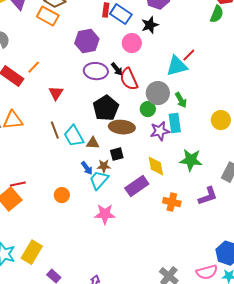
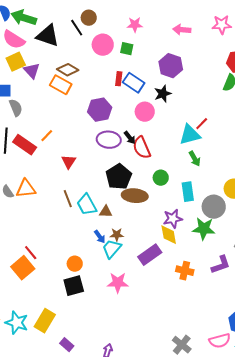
gray circle: (158, 93) -> (214, 207), moved
green arrow: (181, 100) -> (195, 159), moved
purple star: (160, 131) -> (173, 219), moved
black square: (117, 154) -> (74, 286), moved, size x1.5
red line: (18, 184) -> (31, 253), turned 63

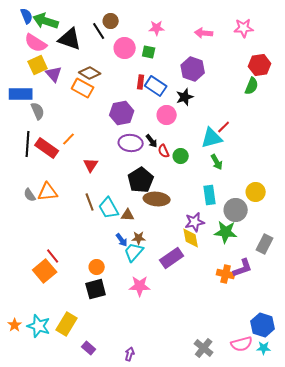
red semicircle: (142, 148) -> (164, 151), size x0.6
green circle: (161, 178) -> (181, 156), moved
orange cross: (185, 271) -> (226, 274), moved

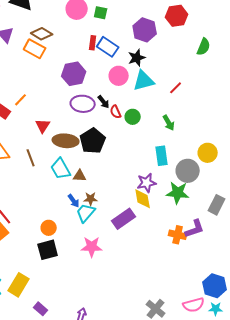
red hexagon: (260, 65) -> (177, 16), moved
cyan triangle: (212, 138) -> (144, 81), moved
brown ellipse: (157, 199) -> (66, 141), moved
brown line: (90, 202) -> (31, 158), moved

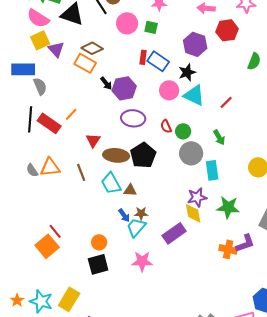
cyan triangle: (144, 81) -> (194, 95), turned 40
black arrow: (104, 102) -> (106, 83), moved
gray circle: (188, 171) -> (191, 153), moved

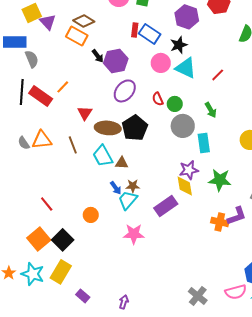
purple ellipse: (133, 118) -> (125, 91), turned -55
orange square: (47, 246) -> (39, 239), moved
black square: (98, 264) -> (63, 240), moved, turned -30

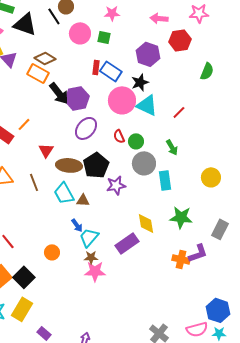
black arrow: (98, 56) -> (59, 93), size x1.6
pink circle: (161, 63) -> (122, 100), size x1.4
purple star: (189, 170) -> (116, 185), moved
brown star: (133, 186) -> (91, 257), moved

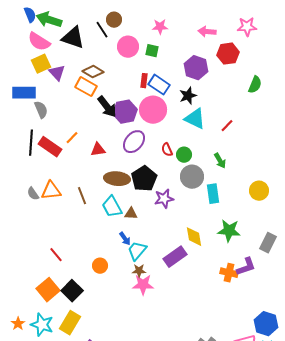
pink circle: (122, 100) -> (153, 110), moved
red triangle: (46, 150) -> (98, 150), moved, turned 49

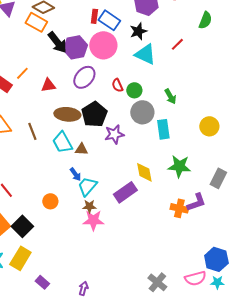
red line: (227, 126) -> (177, 44), moved

